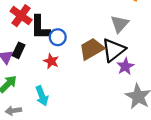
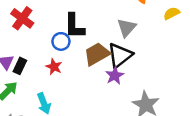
black L-shape: (40, 27) -> (74, 26), moved
black rectangle: (19, 50) -> (20, 66), moved
purple star: (125, 66) -> (115, 75), moved

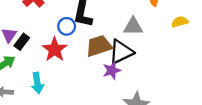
gray triangle: (127, 28) -> (133, 26), turned 36
red star: (54, 67) -> (55, 49), size x1.5

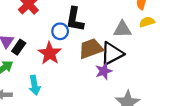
yellow semicircle: (180, 22) -> (147, 22), moved

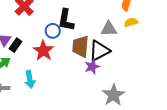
brown trapezoid: (91, 49) -> (80, 46), turned -65

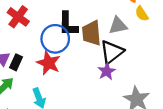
yellow semicircle: (131, 22) -> (142, 14), turned -96
blue circle: (53, 31) -> (55, 39), size x1.6
brown trapezoid: (80, 46) -> (91, 33), moved

